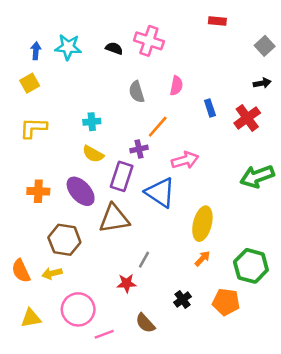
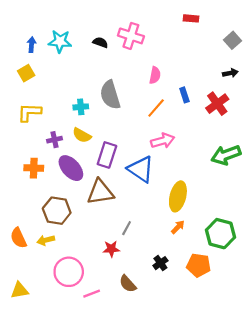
gray semicircle: (137, 92) -> (110, 95), moved, size x1.5
orange line: (158, 127) -> (156, 108), moved
purple cross: (139, 149) -> (55, 140), moved
yellow triangle: (31, 318) -> (20, 290), moved

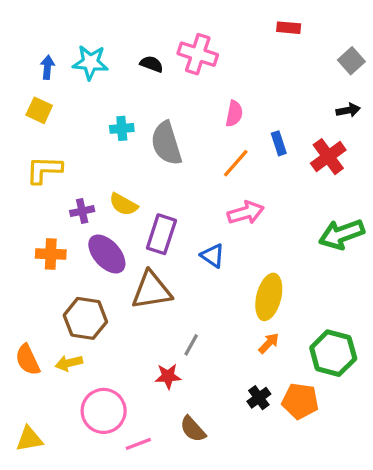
yellow square: (26, 73) -> (39, 110), turned -35
cyan cross: (81, 107) -> (122, 128), moved
blue triangle: (141, 169) -> (213, 256), size x0.6
black cross: (160, 263) -> (259, 398), moved

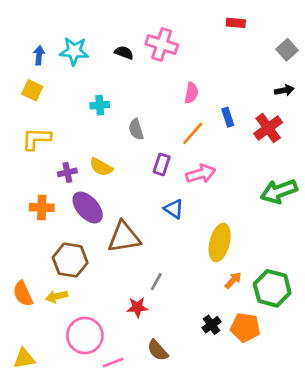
gray semicircle: (166, 143) -> (136, 129), moved, size x0.6
purple rectangle: (161, 234) -> (162, 164), moved, size x0.7
orange arrow: (269, 343) -> (233, 280), moved

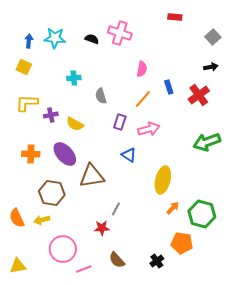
purple cross: (67, 172) -> (51, 115), moved
black cross: (212, 325) -> (157, 261), moved

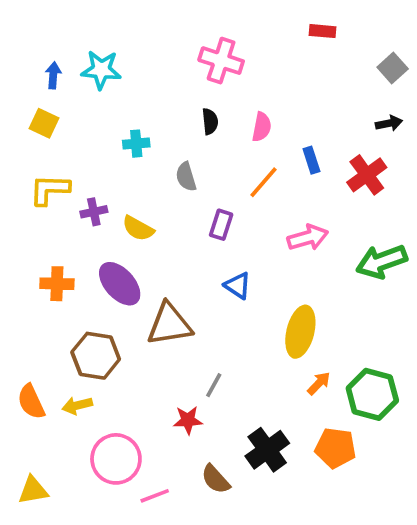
black semicircle: (92, 39) -> (210, 121), moved, turned 64
pink arrow: (149, 129) -> (308, 238), moved
black cross: (157, 261) -> (267, 450), moved, size x1.6

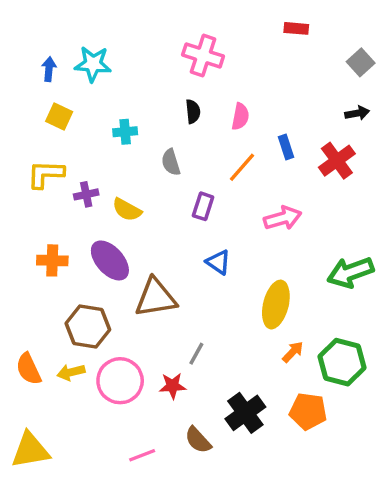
yellow square: (44, 123) -> (59, 117), moved
green arrow: (382, 262) -> (350, 272), moved
pink circle: (116, 459) -> (120, 381), moved
yellow triangle: (33, 490) -> (30, 450), size x1.4

